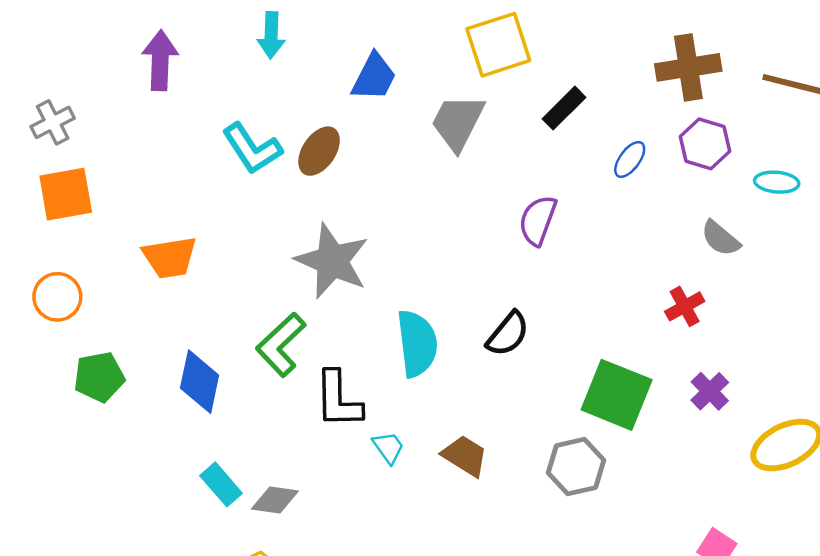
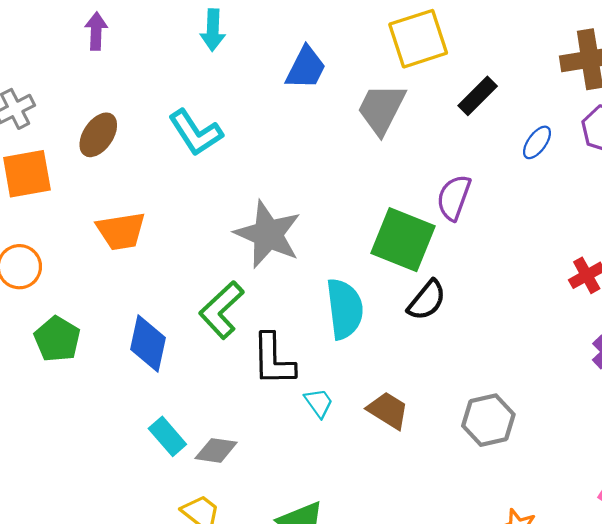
purple arrow: (160, 60) -> (96, 31), moved, size x0.7
brown ellipse: (319, 151) -> (98, 135), moved
green pentagon: (99, 377) -> (57, 339), turned -30
green square: (617, 395) -> (403, 240), moved

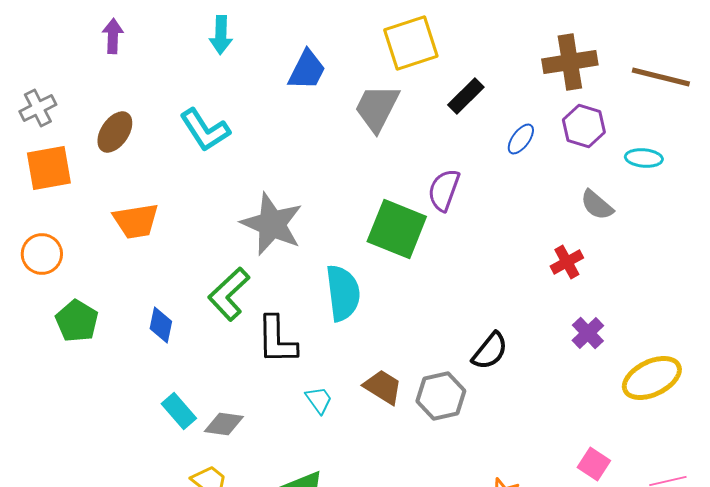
black semicircle: (427, 300) -> (490, 351), moved
blue diamond: (148, 343) -> (161, 325), size x0.7
cyan trapezoid: (319, 403) -> (319, 400), moved
gray hexagon: (488, 420) -> (441, 396), moved

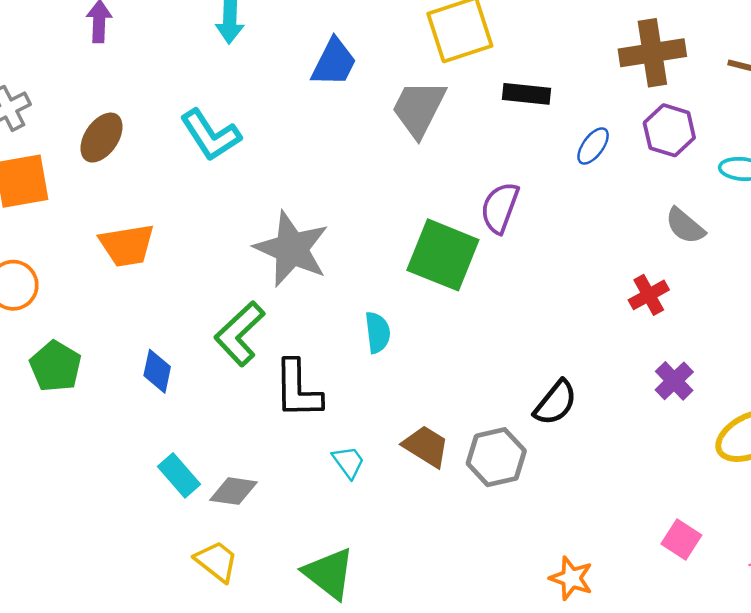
black rectangle: (466, 96) -> (526, 94), turned 51
cyan semicircle: (343, 293) -> (378, 332), size x0.6

